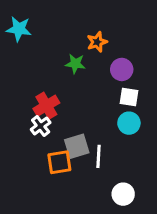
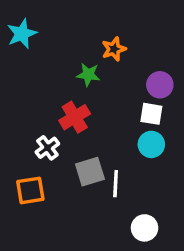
cyan star: (19, 29) -> (22, 34), turned -30
purple circle: (122, 69) -> (160, 85), moved
red cross: (46, 106) -> (75, 117), moved
orange square: (59, 162) -> (30, 190), moved

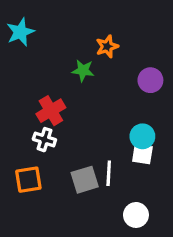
white square: (151, 114) -> (142, 154), moved
red cross: (75, 117) -> (51, 111), moved
white cross: (47, 148) -> (44, 140), turned -35
gray square: (90, 172) -> (85, 180), moved

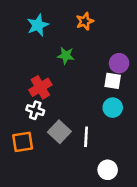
cyan star: (20, 32) -> (38, 25), moved
orange star: (107, 46) -> (85, 21), moved
white square: (142, 154) -> (113, 81), moved
gray square: (85, 180) -> (59, 132), moved, turned -30

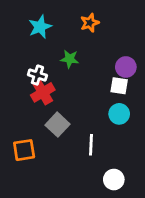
white cross: (35, 110) -> (37, 75), moved
gray square: (59, 132) -> (58, 125), moved

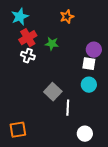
cyan star: (40, 27) -> (20, 17), moved
red cross: (43, 92) -> (28, 38), moved
gray square: (58, 125) -> (53, 92), moved
orange square: (24, 150) -> (18, 130), moved

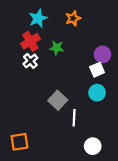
cyan star: (20, 17) -> (38, 18), moved
white cross: (28, 56) -> (30, 61), turned 32
white square: (89, 64) -> (97, 70), turned -32

